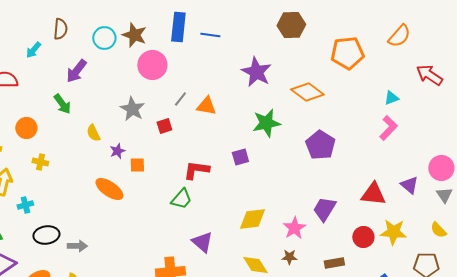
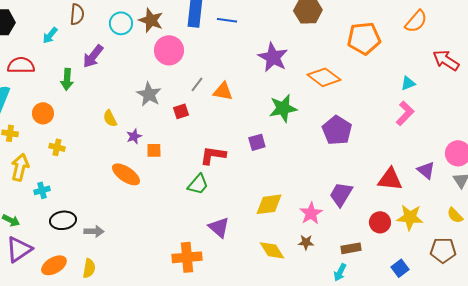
green arrow: (62, 104) -> (67, 79), moved, turned 40

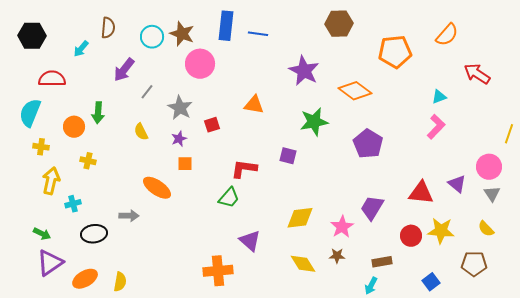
green arrow: (67, 79) -> (98, 113), moved
gray line: (197, 84) -> (147, 92), moved
purple star: (134, 136) -> (179, 139), moved
purple square: (257, 142) -> (288, 156), turned 30
gray arrow: (94, 231) -> (129, 216), moved

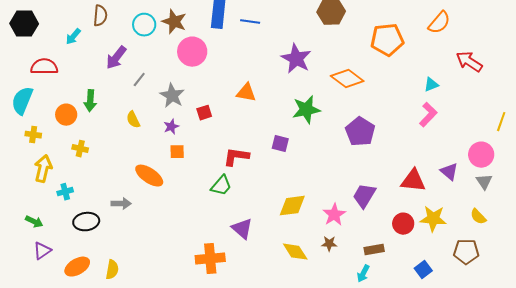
purple triangle: (50, 263) -> (42, 251), size x0.7

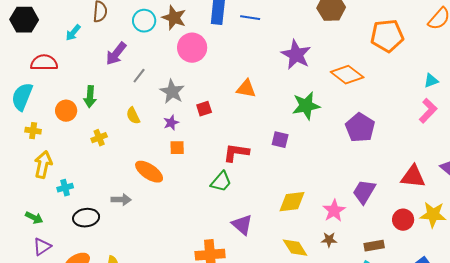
yellow cross: (80, 149) -> (99, 138), moved, turned -35

